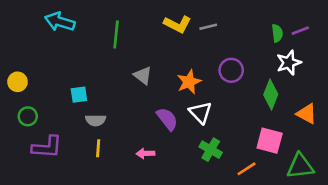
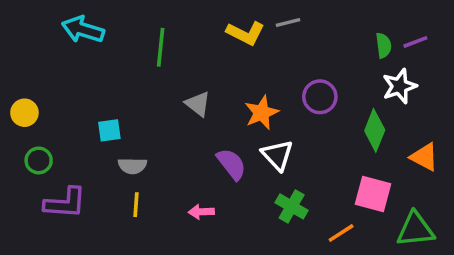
gray line: (208, 27) -> (288, 23), moved

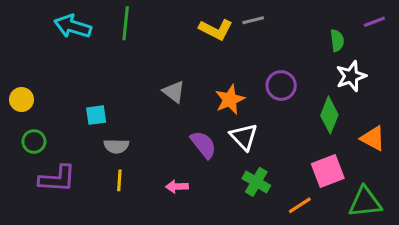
purple line: (415, 42) -> (374, 22), moved
green line: (161, 47) -> (126, 23), moved
pink square: (373, 194) -> (328, 171), turned -36

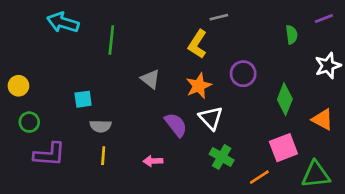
green line: (126, 23) -> (111, 40), moved
yellow L-shape: (216, 30) -> (197, 44), moved, turned 96
white star: (351, 76) -> (328, 66), moved

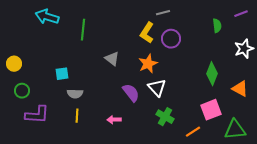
purple circle: (243, 74) -> (171, 39), moved

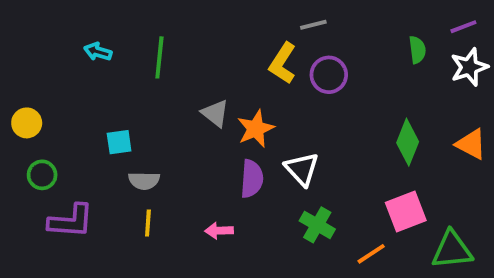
cyan arrow: (47, 17) -> (98, 52), moved, size x0.6
white star: (244, 49) -> (469, 67), moved
orange star: (148, 64) -> (256, 129), moved
orange triangle: (240, 89) -> (471, 144), moved
purple semicircle: (131, 93) -> (252, 179), turned 42

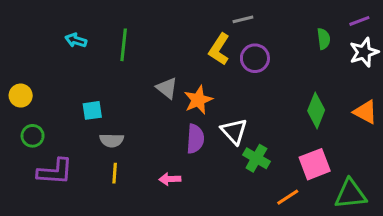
green cross: (317, 225) -> (256, 158), moved

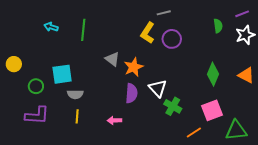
cyan square: (92, 110) -> (62, 74), size x1.5
green circle: (33, 136) -> (36, 86), moved

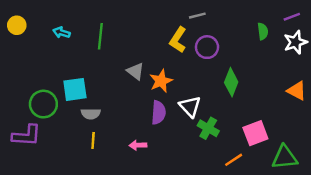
yellow circle: (14, 64) -> (17, 25), moved
green diamond: (213, 74) -> (231, 82), moved
green circle: (36, 86) -> (43, 104), size x1.5
purple L-shape: (37, 115) -> (26, 136), moved

